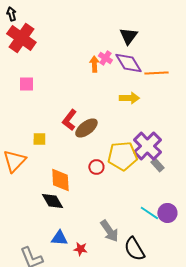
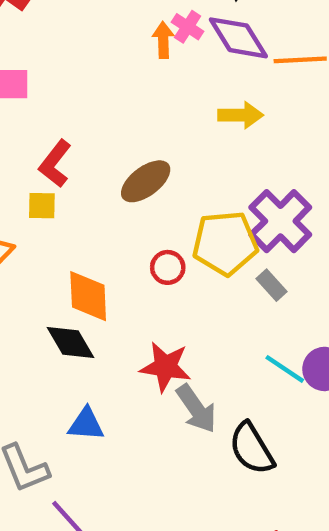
red L-shape: (69, 120) -> (55, 164), moved
gray rectangle: (157, 165) -> (271, 285), moved
red star: (80, 249) -> (165, 367), moved, size x1.6

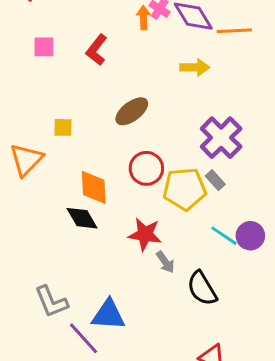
red L-shape: (55, 164) -> (97, 50), moved
yellow pentagon: (225, 243) -> (184, 189), moved
red circle: (168, 267) -> (146, 168), size x1.5
gray arrow: (196, 409) -> (165, 262), size x0.7
blue triangle: (86, 424) -> (108, 315), moved, size x1.4

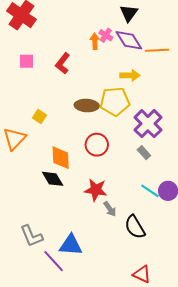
brown ellipse: (132, 111) -> (87, 106), turned 40
yellow square: (63, 127) -> (40, 117), turned 32
yellow pentagon: (184, 189) -> (115, 101), moved

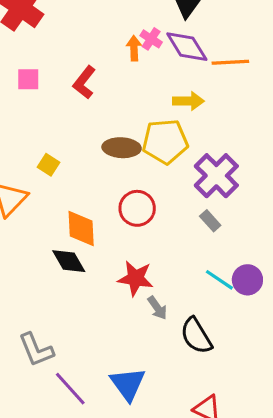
blue triangle: (71, 245) -> (128, 384), moved, turned 50

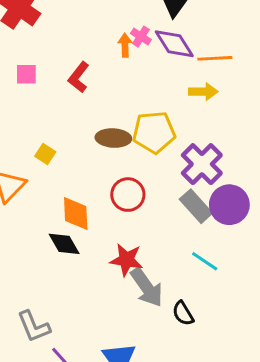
yellow arrow: (188, 101) -> (203, 92), moved
gray rectangle: (210, 221) -> (196, 206), size x1.6
purple circle: (247, 280) -> (229, 205), moved, size x1.4
gray arrow: (157, 308) -> (147, 287), size x1.8
black semicircle: (196, 336) -> (183, 313), size x0.7

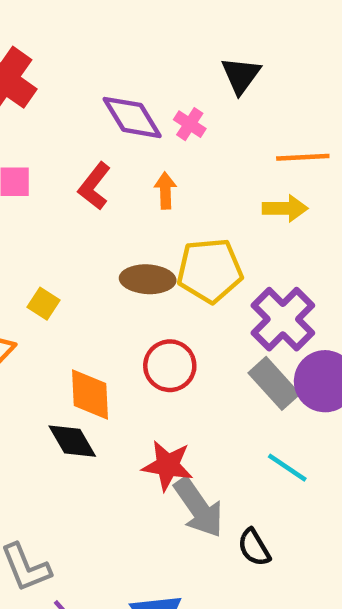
purple diamond: (174, 44) -> (132, 117), moved
orange arrow: (125, 45) -> (165, 191), moved

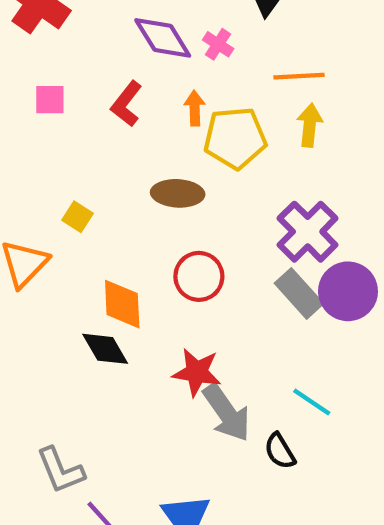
orange line: (303, 157) -> (299, 76), moved
yellow arrow: (285, 208) -> (310, 125), turned -84
yellow pentagon: (210, 270) -> (235, 138), moved
cyan line: (287, 468) -> (312, 402), moved

